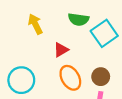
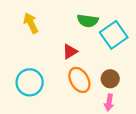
yellow arrow: (35, 24) -> (31, 23), moved

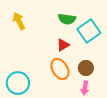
red triangle: (70, 52) -> (63, 45), moved
cyan circle: (30, 82) -> (18, 83), moved

